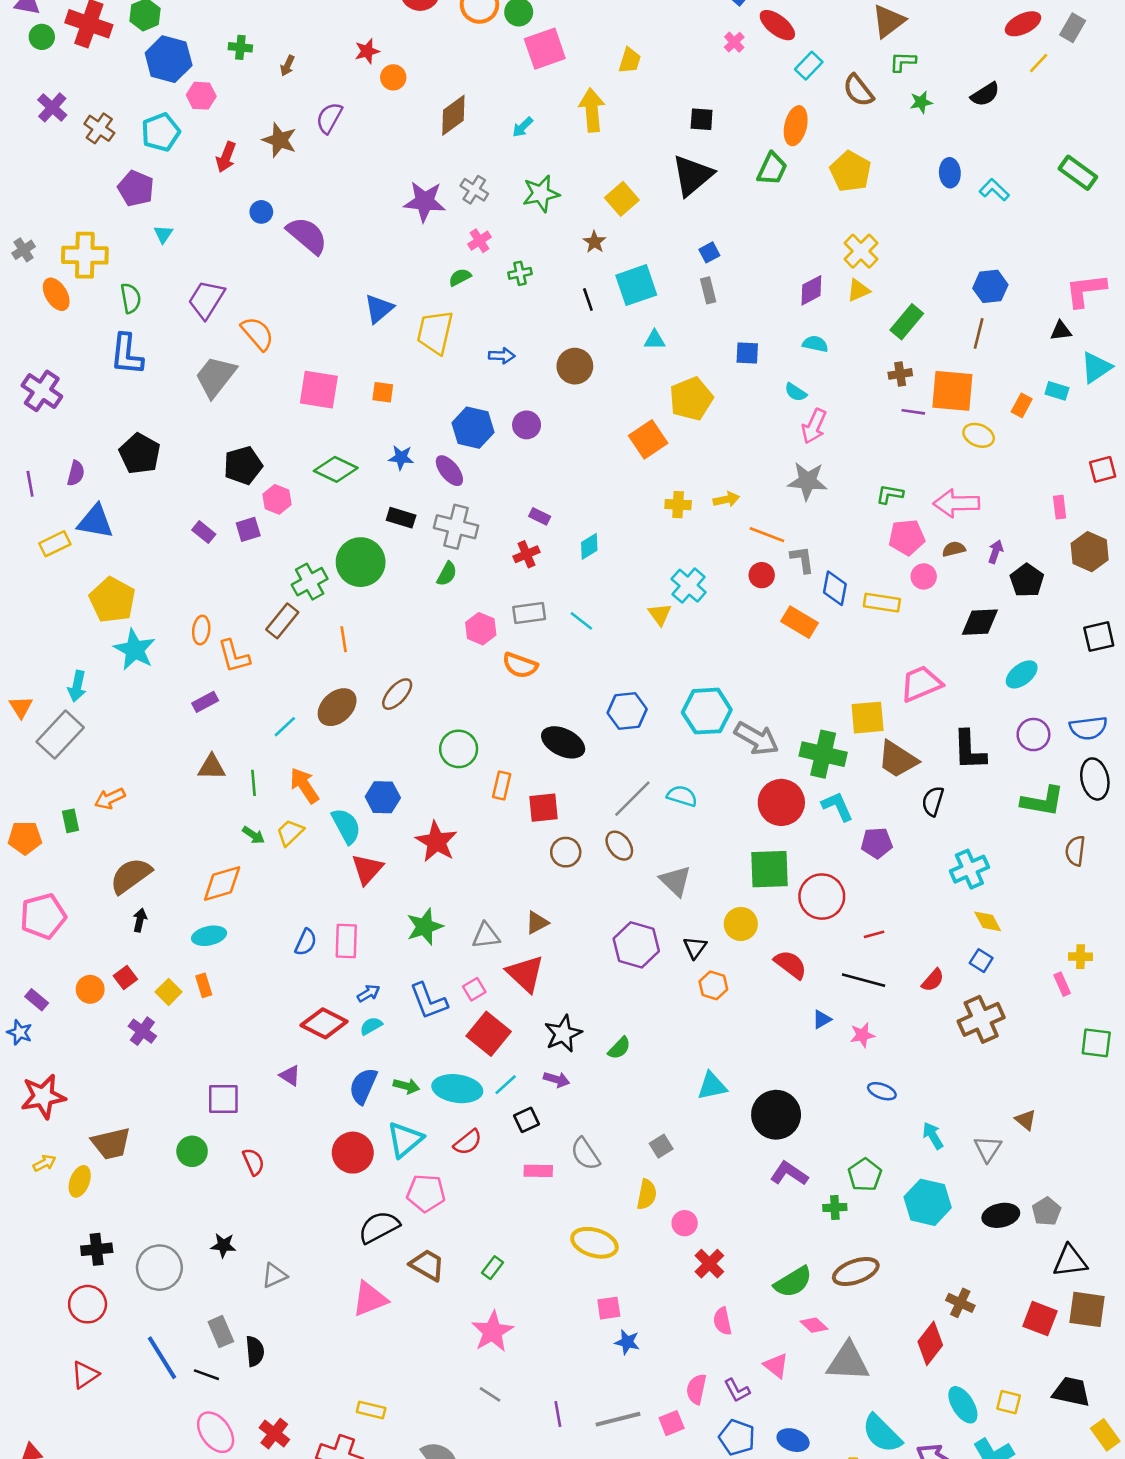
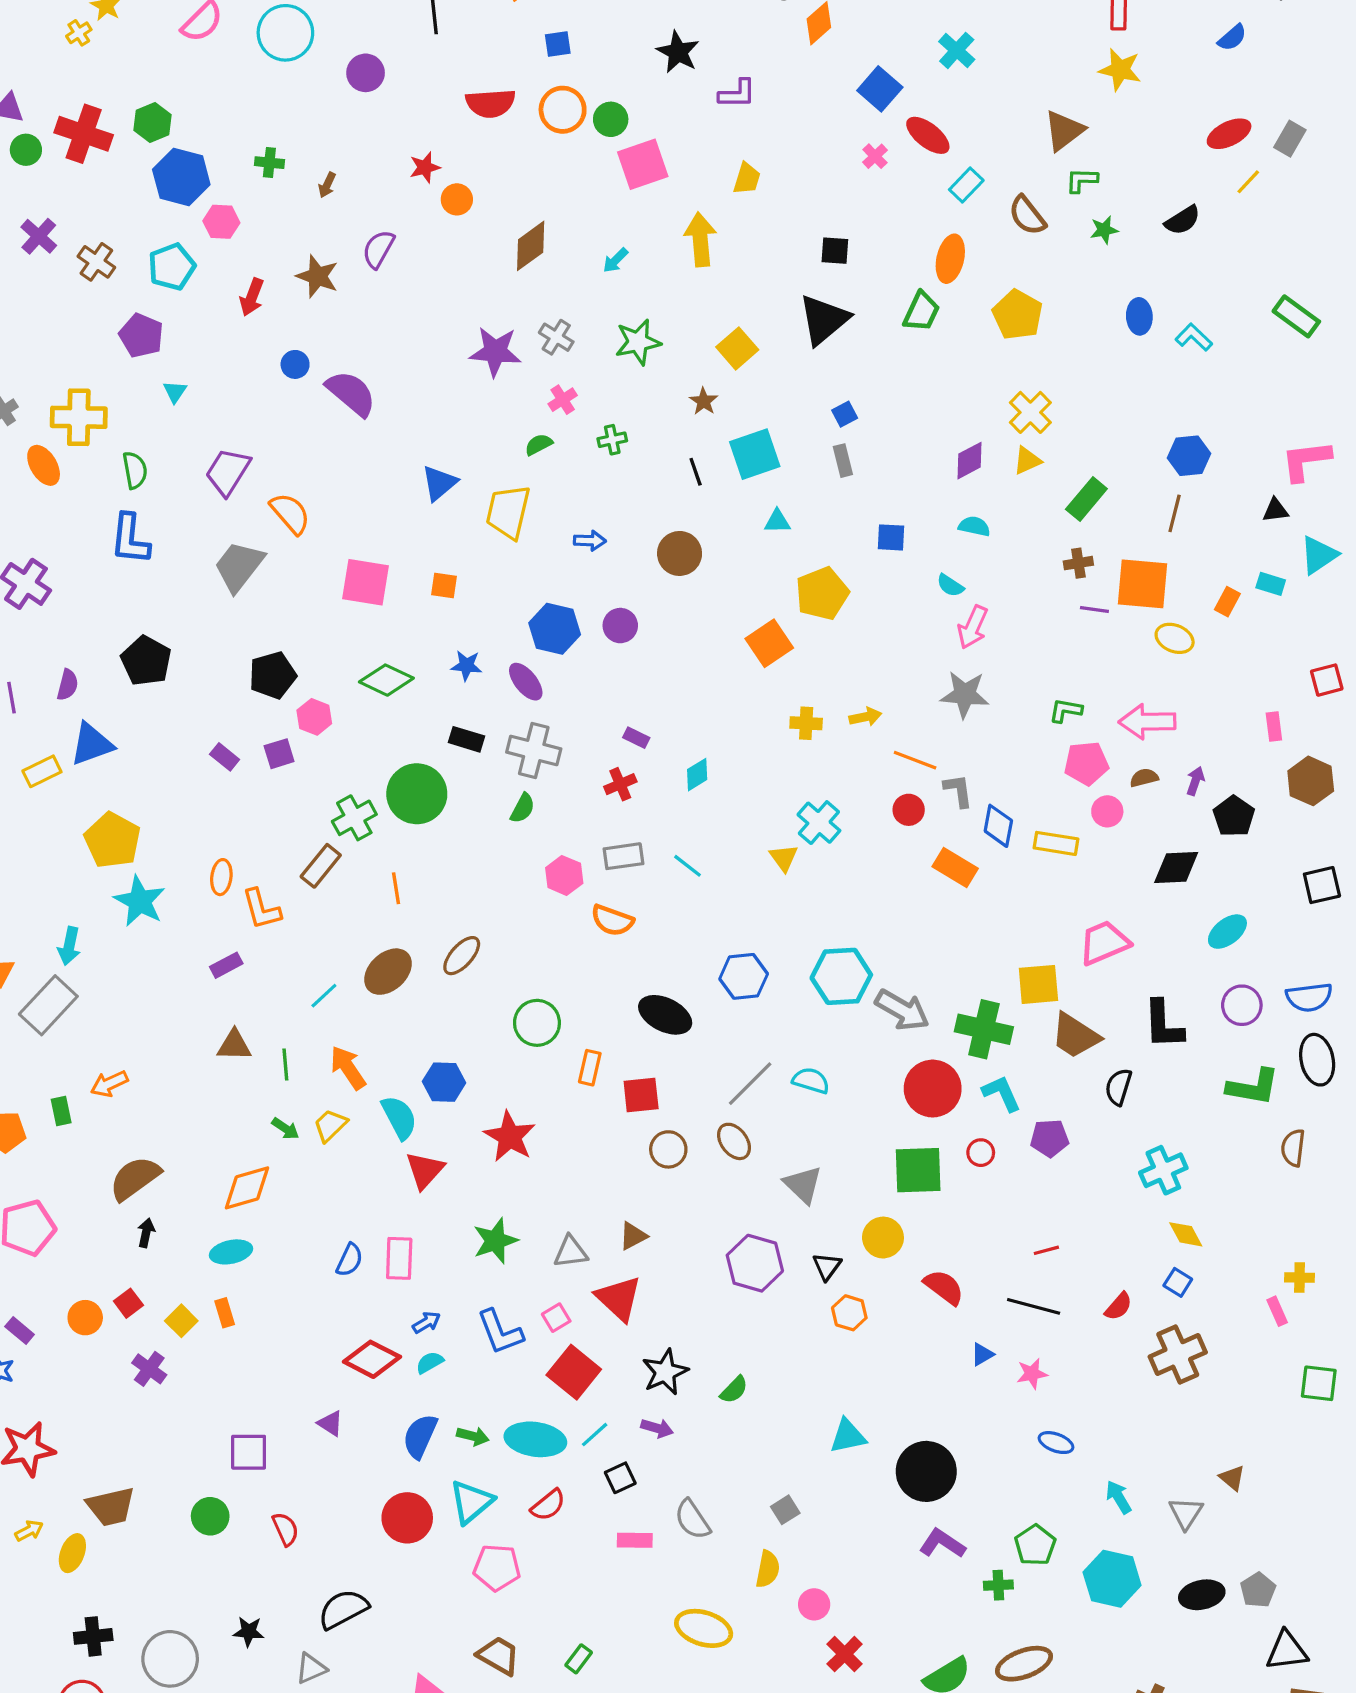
blue triangle: (95, 522) -> (92, 744), turned -30
red circle: (822, 897) -> (981, 1153), moved, size x0.5
black semicircle: (379, 1227) -> (343, 1609), moved

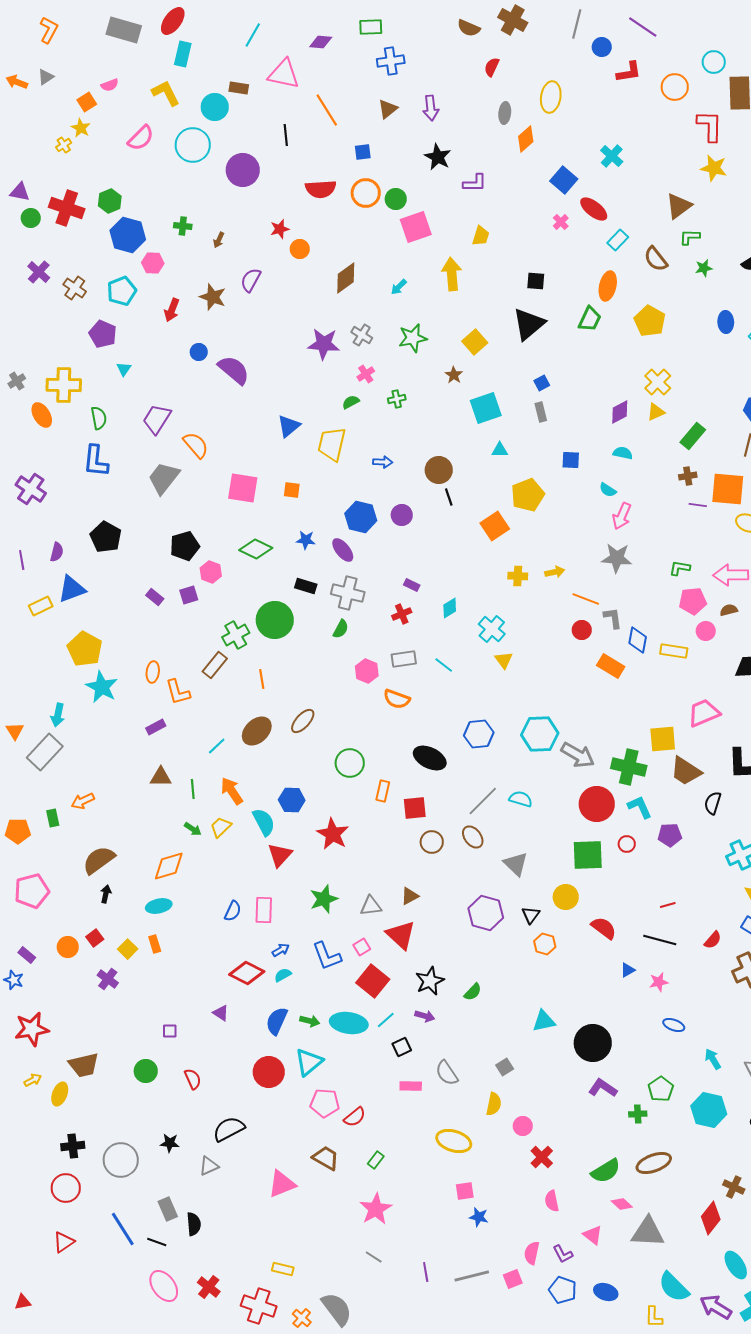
purple circle: (366, 73) -> (243, 170), size x1.4
black line: (696, 472) -> (449, 497), moved
cyan cross: (819, 823) -> (492, 629), moved
purple square: (249, 1452) -> (170, 1031), size x0.6
red semicircle: (548, 1505) -> (355, 1117), moved

